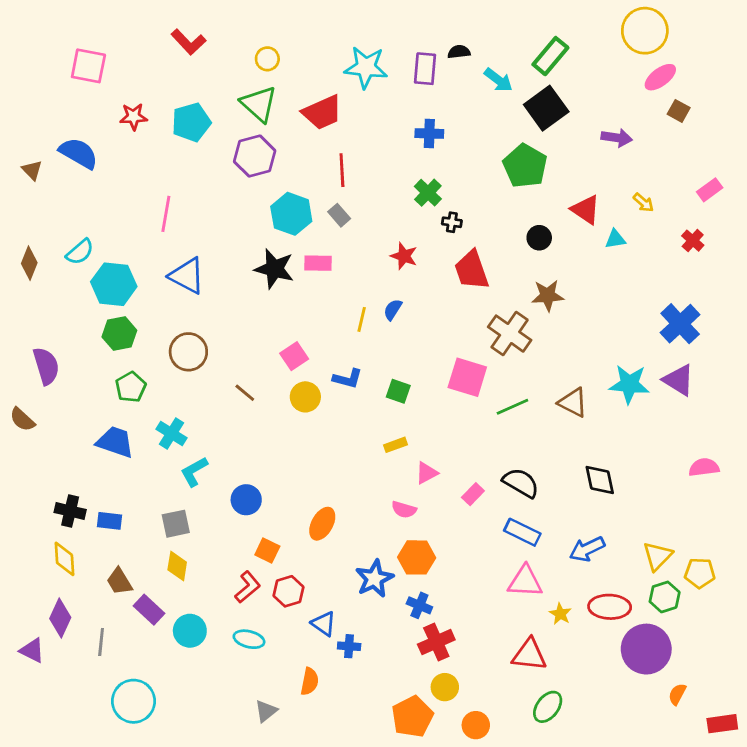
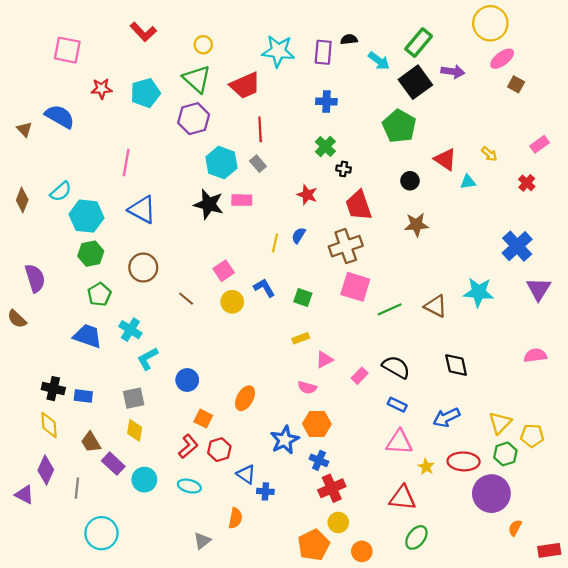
purple arrow: (617, 138) -> (453, 71), moved
brown cross: (510, 334) -> (346, 246), moved, turned 36
blue L-shape: (348, 379) -> (264, 288), turned -135
purple triangle: (679, 380) -> (539, 289), moved, turned 30
blue rectangle: (522, 532) -> (397, 405), size x0.7

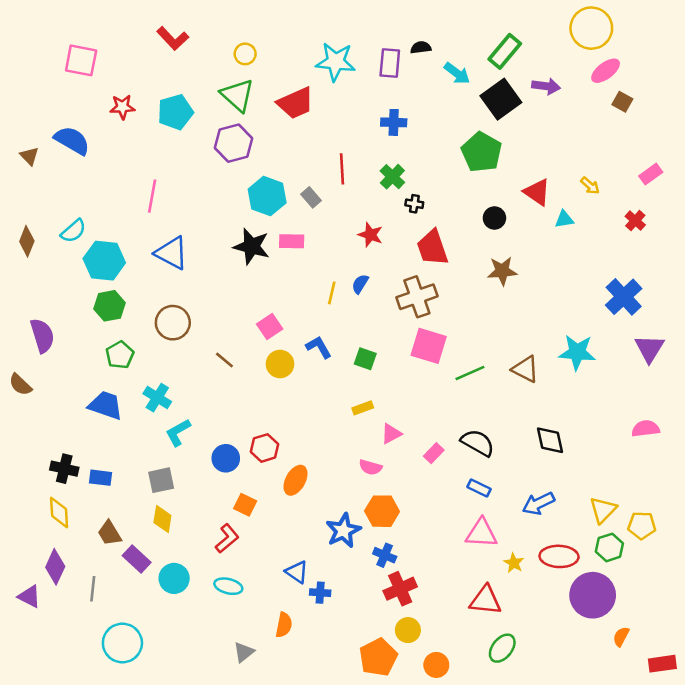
red line: (260, 129) -> (342, 169), moved
red hexagon: (219, 450) -> (265, 448), moved

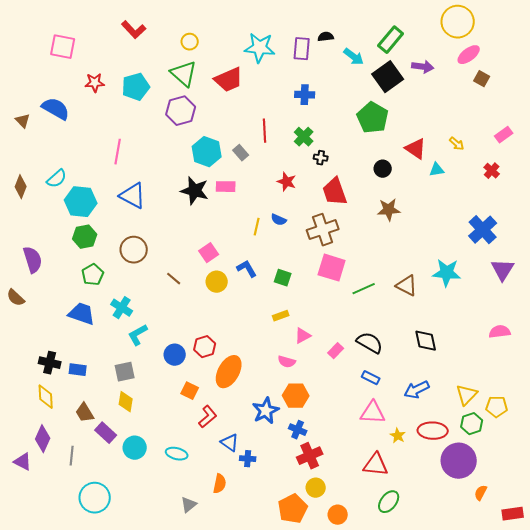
blue semicircle: (360, 284) -> (279, 220), turned -98
orange ellipse: (296, 480) -> (229, 372), size x1.4
red L-shape: (227, 538) -> (208, 417), moved

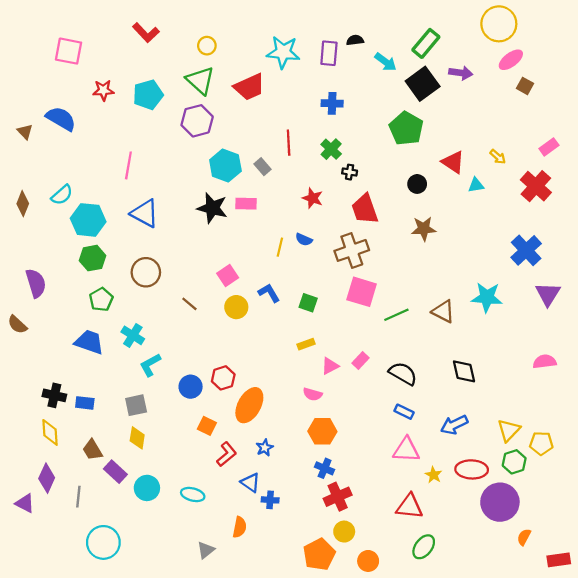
red cross: (492, 171) -> (536, 186), size x1.8
pink rectangle: (336, 351) -> (360, 360), moved
blue star: (266, 411) -> (265, 448), moved, size x0.6

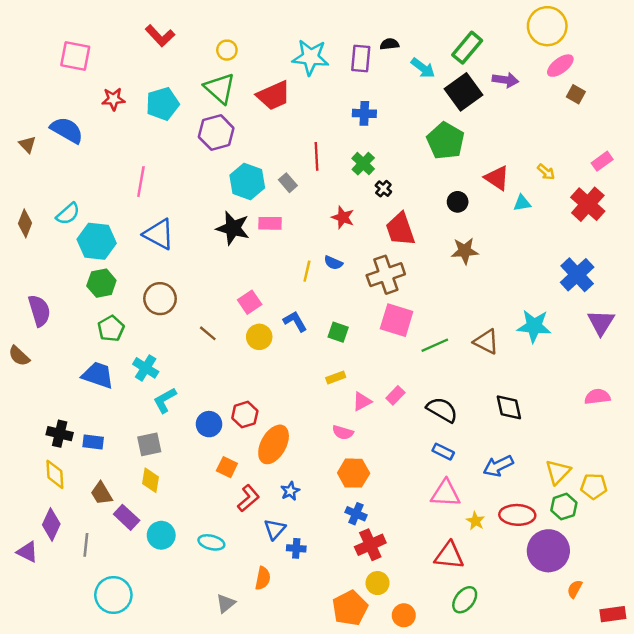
black cross: (350, 172) -> (383, 189), turned 32
blue triangle: (250, 483) -> (275, 529), turned 36

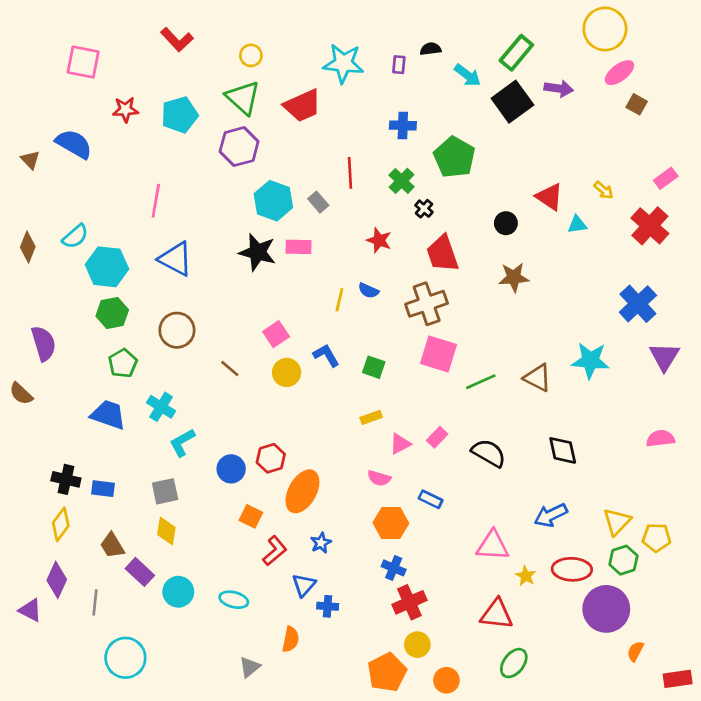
purple rectangle: (361, 58) -> (399, 65), size x0.6
green pentagon: (446, 141) -> (454, 157), moved
blue rectangle: (443, 452) -> (431, 499), moved
yellow diamond: (55, 474) -> (61, 524), turned 40

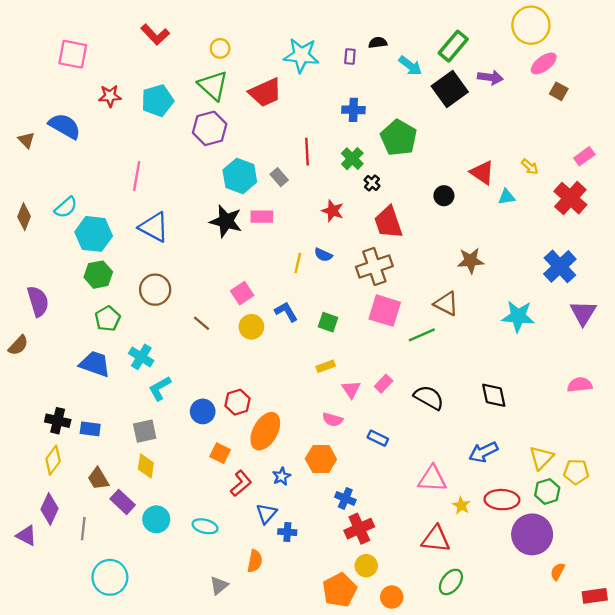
brown star: (514, 277) -> (471, 261), moved
brown triangle: (538, 378) -> (446, 304), moved
brown semicircle: (21, 394) -> (18, 345), turned -90
pink triangle: (400, 444) -> (351, 389), turned -36
orange hexagon: (391, 523) -> (321, 459), moved

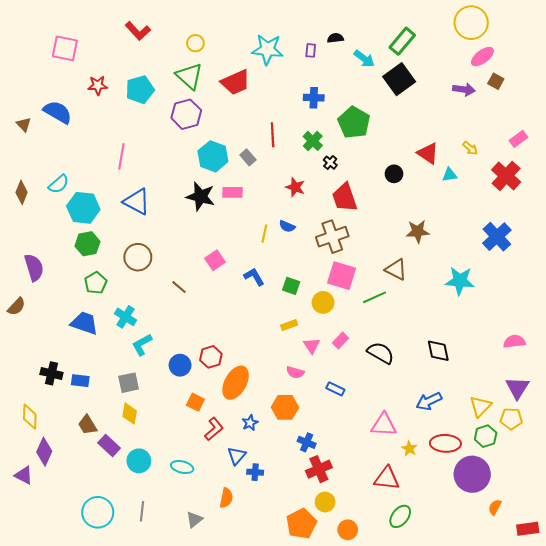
purple arrow: (490, 77) -> (464, 90), moved
purple triangle: (583, 313) -> (517, 388), moved
yellow circle: (251, 327) -> (323, 302), moved
yellow diamond: (53, 460) -> (30, 417), moved, turned -35
gray line: (83, 529) -> (142, 511), moved

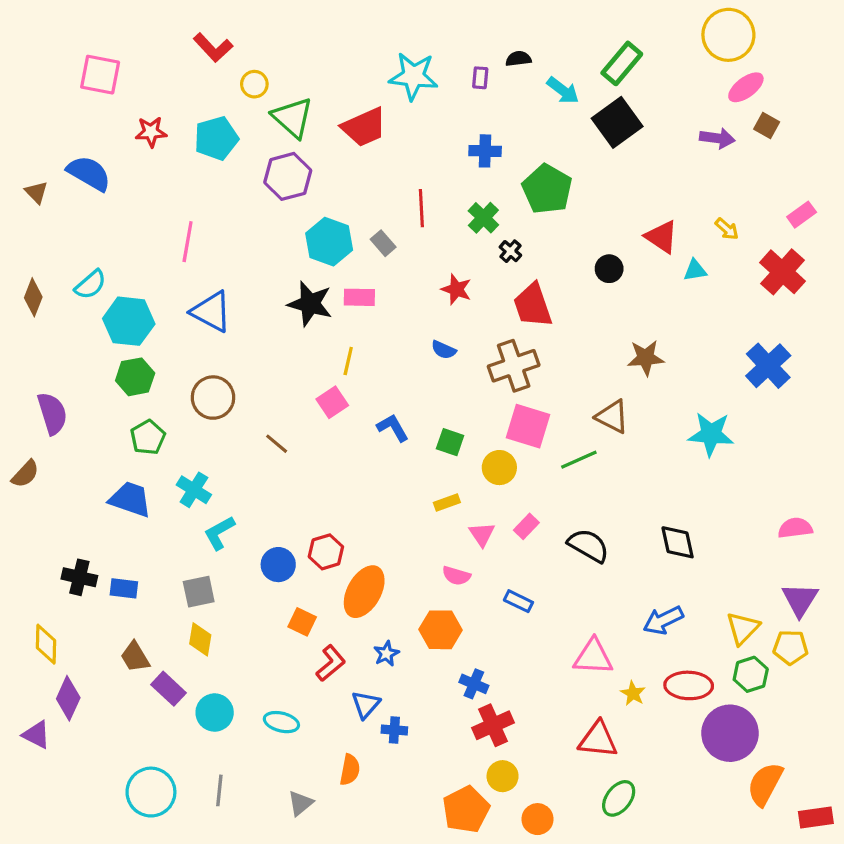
yellow circle: (195, 43) -> (254, 84), moved
yellow line: (264, 234) -> (348, 361), moved
orange semicircle: (495, 507) -> (765, 784), size x1.8

